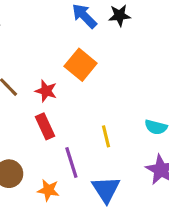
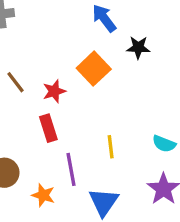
black star: (120, 15) -> (138, 47), moved
red star: (46, 91) -> (54, 91), turned 30

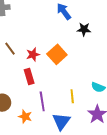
orange square: (94, 69) -> (57, 54), moved
yellow line: (111, 147) -> (72, 96), moved

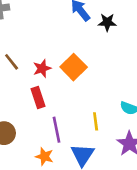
black star: (84, 29) -> (107, 22), moved
orange star: (25, 117) -> (44, 156), moved

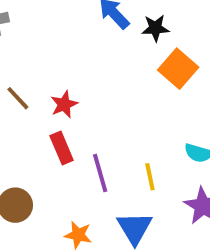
orange square: (74, 67) -> (178, 69), moved
purple line: (56, 130) -> (100, 173), moved

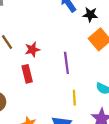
purple line: (100, 173) -> (66, 63), moved

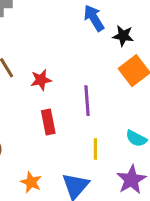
red rectangle: (27, 74) -> (48, 122), moved

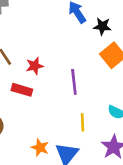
red rectangle: (48, 122) -> (22, 90), moved, turned -60
orange star: (31, 182) -> (40, 148), moved

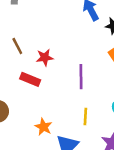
orange star: (40, 148) -> (43, 127), moved

